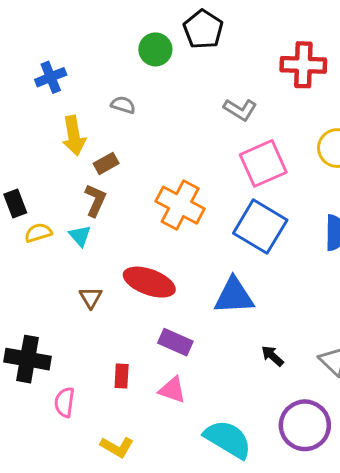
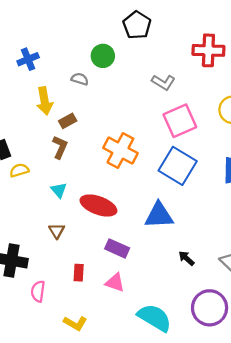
green circle: (155, 49) -> (103, 56), moved
cyan triangle: (80, 236) -> (59, 190), moved
brown triangle: (91, 297) -> (57, 231), moved

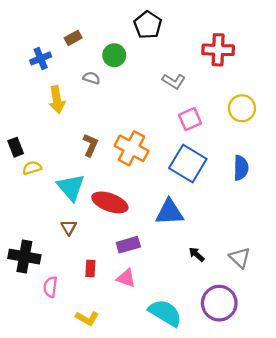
brown rectangle: (68, 121) -> (73, 38), moved
pink square: (180, 121) -> (190, 119), size x0.7
brown L-shape: (60, 147) -> (90, 145), moved
cyan triangle: (59, 190) -> (71, 187), size x1.8
purple rectangle: (117, 248) -> (128, 245), turned -40

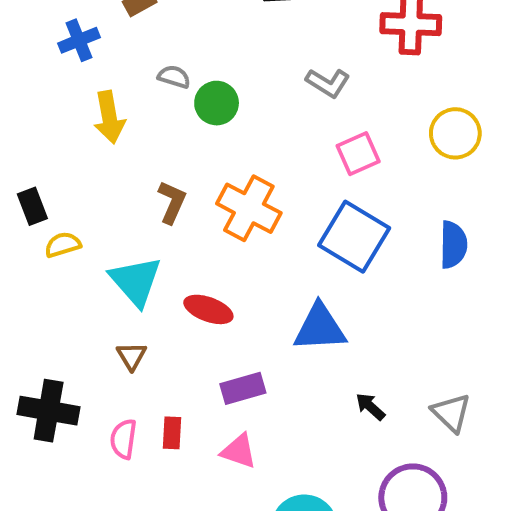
green circle: (114, 55) -> (217, 103), moved
red ellipse: (110, 202) -> (208, 309), size x0.7
pink semicircle: (50, 287) -> (123, 439), moved

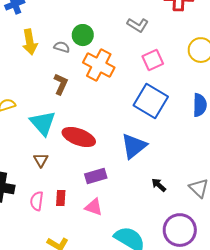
gray semicircle: (174, 77) -> (62, 47), moved
orange cross: (249, 208) -> (99, 65), moved
red ellipse: (208, 309) -> (79, 137), size x1.4
blue triangle: (320, 328) -> (134, 146), turned -36

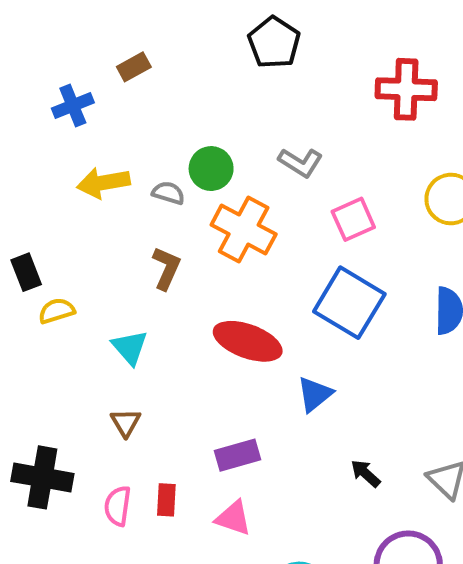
gray L-shape: (138, 25) -> (301, 162), moved
yellow arrow: (30, 42) -> (103, 183), turned 90
cyan triangle: (43, 123) -> (130, 347), size x0.7
red ellipse: (79, 137) -> (248, 341), moved
blue triangle: (134, 146) -> (315, 394), size x0.7

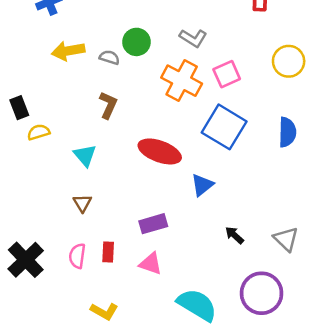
orange cross: (244, 230) -> (182, 81), moved
black cross: (42, 477) -> (26, 260), moved, turned 36

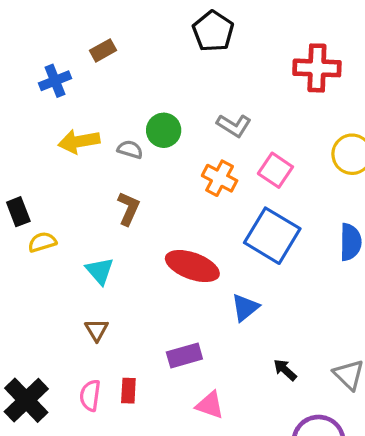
pink square: (227, 74) -> (275, 170), turned -32
orange cross: (182, 81) -> (220, 178), size x0.7
pink triangle: (151, 264) -> (210, 405), moved

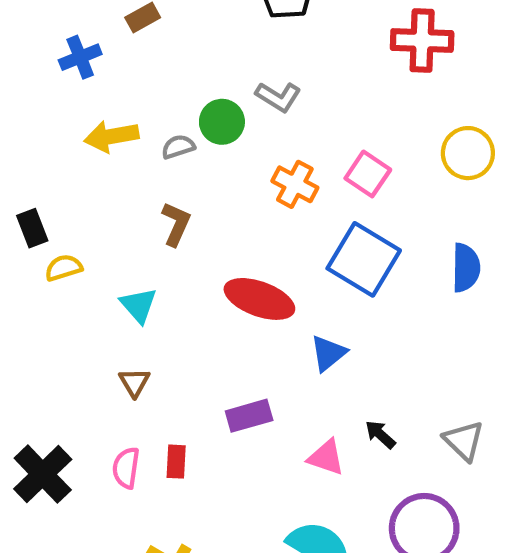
gray L-shape: (234, 125) -> (278, 97), moved
gray semicircle: (130, 149) -> (178, 147), turned -35
pink triangle: (210, 405) -> (326, 457), moved

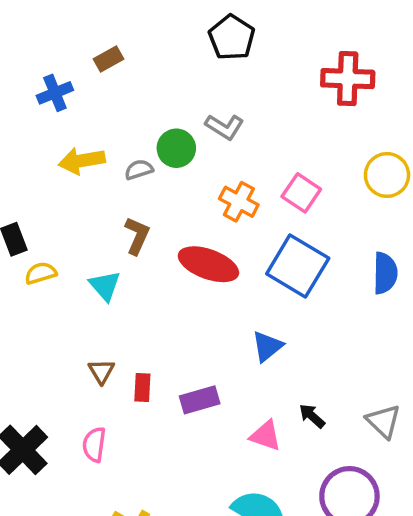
red ellipse: (259, 299) -> (208, 264), moved
cyan triangle: (139, 305) -> (105, 286), moved
red rectangle: (176, 462) -> (142, 387), moved

